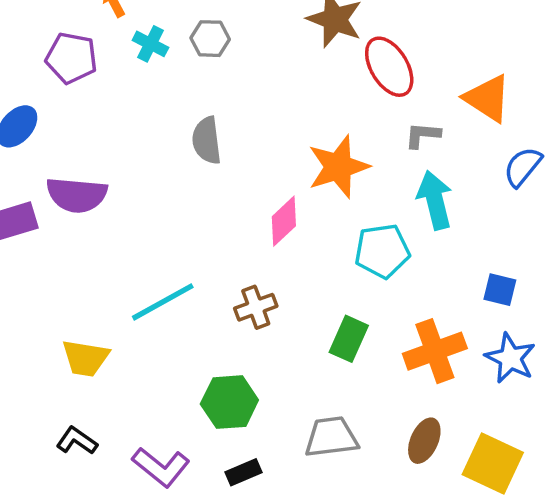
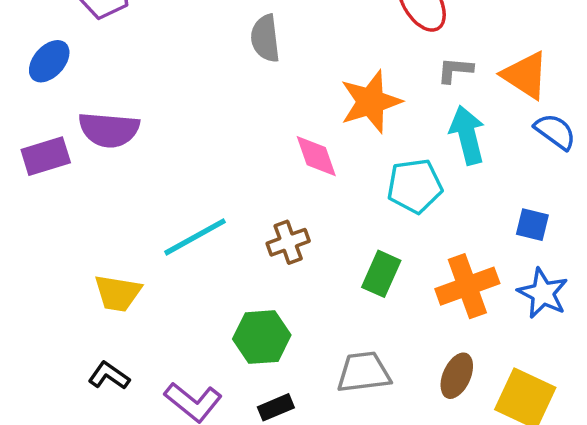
orange triangle: (488, 98) -> (525, 75), moved
gray semicircle: (207, 140) -> (265, 38), moved
blue semicircle: (523, 167) -> (555, 132), moved, turned 87
pink diamond: (284, 221) -> (316, 156), turned -66

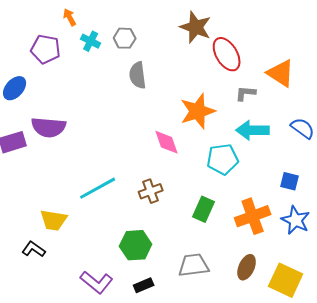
orange triangle: (525, 75) -> (281, 73), moved
cyan arrow: (467, 135) -> (253, 130), turned -76
black L-shape: (109, 376) -> (34, 249), moved

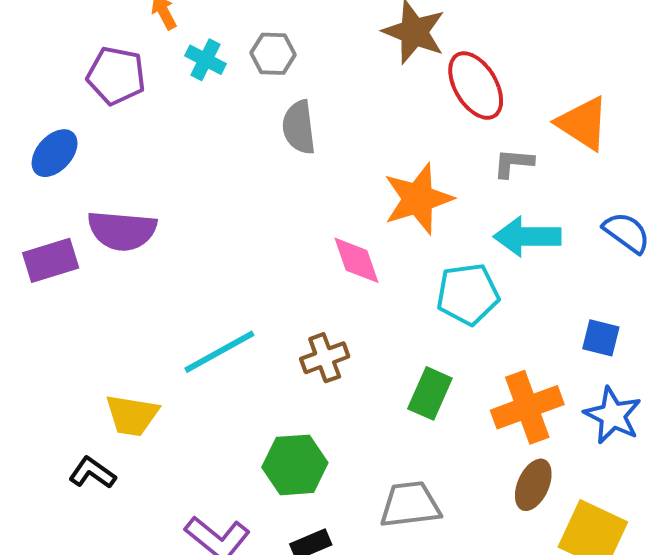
brown ellipse: (247, 267) -> (533, 485), moved

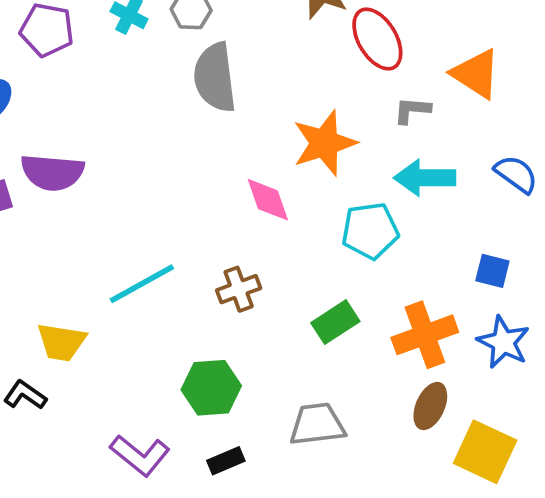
gray semicircle: (299, 127) -> (215, 77), size x1.4
green rectangle: (430, 393) -> (335, 322), turned 33

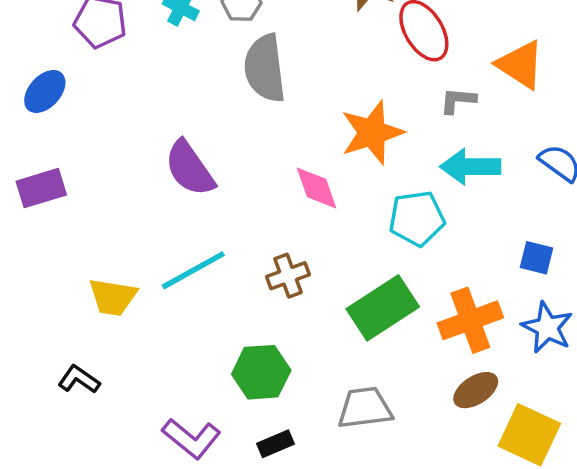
purple semicircle: (52, 172) -> (190, 168), moved, turned 50
green rectangle: (335, 322) -> (383, 308), size x1.5
yellow trapezoid: (61, 342) -> (113, 297), moved
brown ellipse: (430, 406) -> (476, 390), turned 33

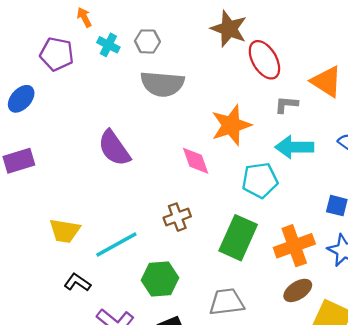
gray semicircle: (265, 68) -> (162, 84), turned -78
cyan line: (193, 270) -> (116, 245), moved
green rectangle: (383, 308) -> (238, 238), turned -33
black L-shape: (79, 379) -> (77, 282), moved

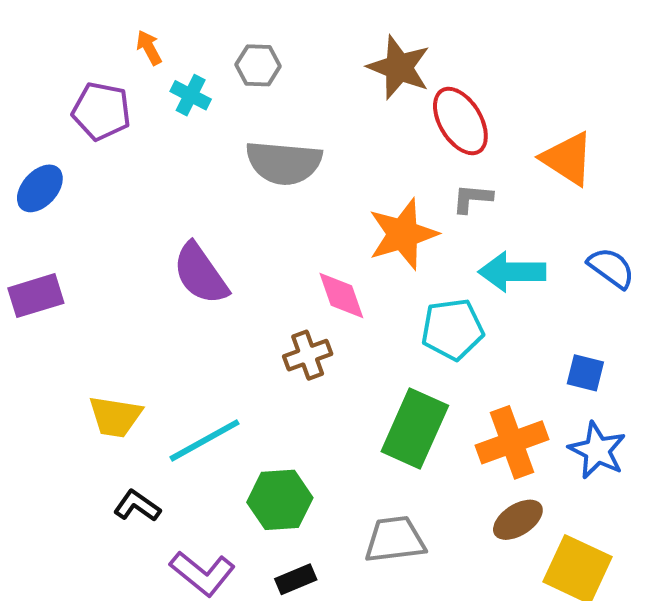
gray hexagon: (147, 41) -> (258, 65), moved
gray L-shape: (286, 105) -> (472, 198), moved
brown cross: (177, 217) -> (308, 355), moved

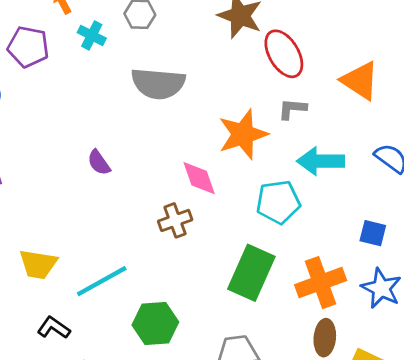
purple semicircle: (201, 274) -> (99, 163), size x0.6
brown ellipse: (518, 520) -> (325, 338), turned -52

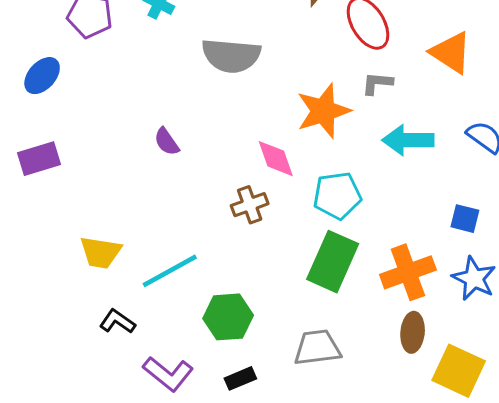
cyan pentagon: (278, 202) -> (337, 195), moved

